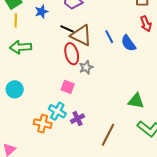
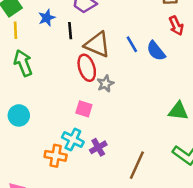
black line: (67, 29) -> (70, 31), moved, turned 64
green arrow: (20, 47) -> (23, 63), turned 75
green triangle: (136, 101) -> (178, 111), moved

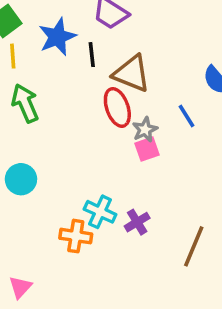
blue star: (47, 18) -> (57, 37), size x1.5
blue line: (132, 44) -> (187, 116), moved
pink square: (84, 109) -> (147, 149), moved, turned -35

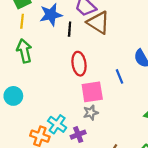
brown triangle: (132, 74) -> (98, 23), moved
gray star: (145, 130) -> (91, 113), moved
pink square: (147, 149) -> (92, 92), size x1.5

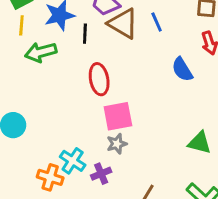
green arrow: (24, 51) -> (41, 52), moved, turned -90
blue line: (120, 76) -> (157, 22), moved

